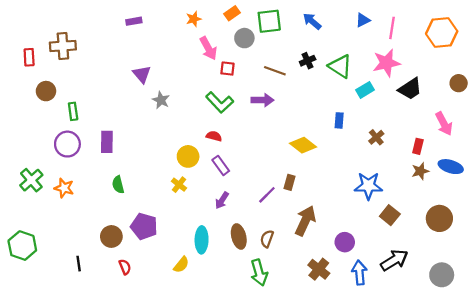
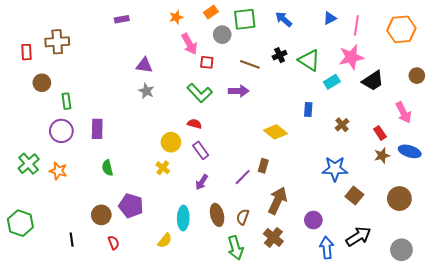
purple triangle: (142, 74) -> (144, 65), moved, turned -42
red rectangle: (418, 146) -> (380, 133), turned -48
brown cross: (319, 269) -> (273, 237), moved

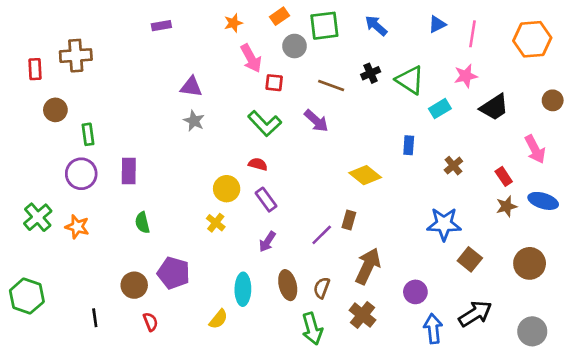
pink star: (351, 57) -> (466, 76), size x0.7
purple arrow: (239, 91) -> (316, 121), turned 42

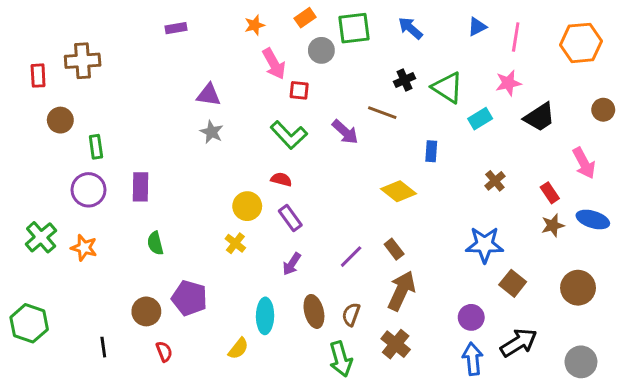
brown line: (331, 85) -> (382, 113), moved
blue rectangle: (409, 145) -> (431, 151), moved
brown rectangle: (349, 220) -> (394, 249), moved, turned -54
purple circle: (415, 292) -> (471, 317), moved

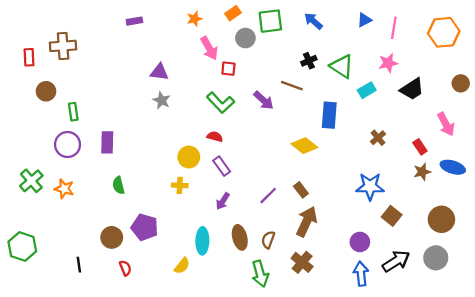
blue rectangle: (431, 151) -> (329, 115), size x1.6
yellow cross: (235, 243) -> (180, 185), turned -35
gray circle: (581, 362) -> (436, 258), moved

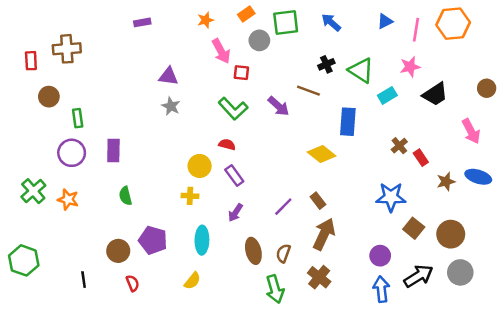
orange hexagon: (444, 32) -> (453, 24), moved
red rectangle: (420, 147) -> (421, 158), moved
brown circle: (441, 219) -> (451, 234), moved
cyan ellipse: (202, 241) -> (202, 240), moved

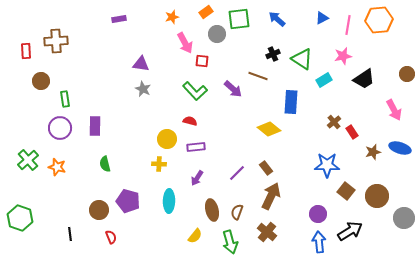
purple rectangle: (234, 176) -> (196, 147), turned -60
gray circle: (460, 272) -> (404, 218), moved
yellow semicircle: (192, 281) -> (195, 236), moved

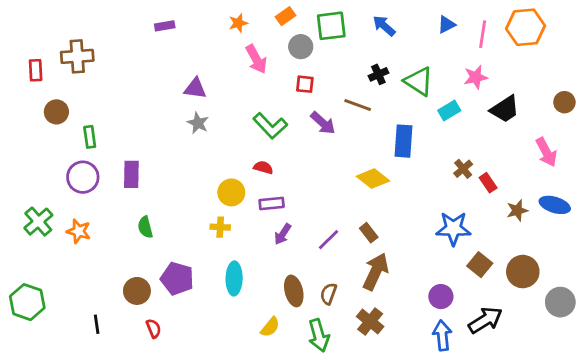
red square: (202, 61) -> (305, 84), moved
purple arrow: (197, 178) -> (283, 234), moved

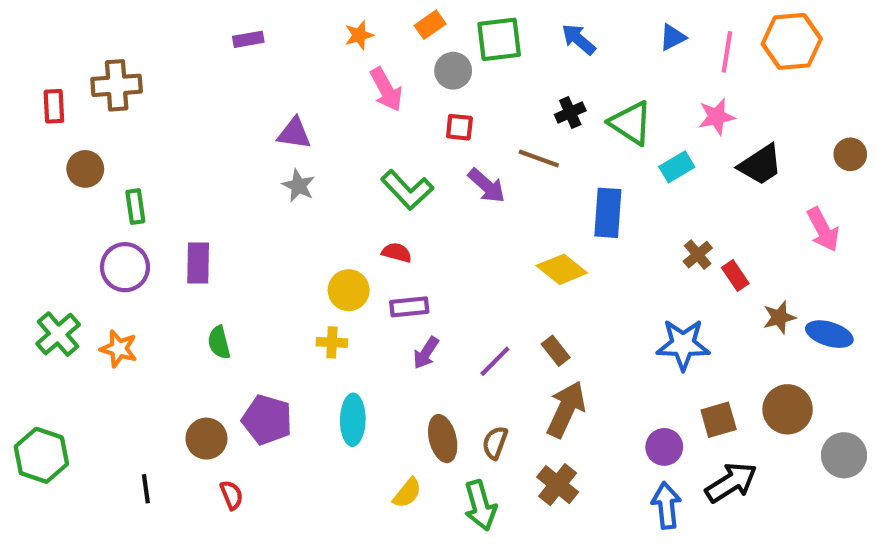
blue ellipse: (555, 205) -> (829, 334), moved
brown square: (480, 265) -> (719, 420), moved, turned 35

